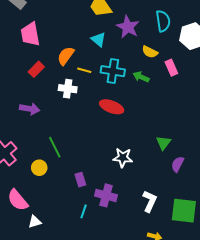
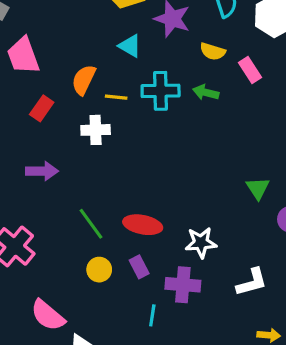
red ellipse: (112, 107) -> (143, 225), moved
white star: (123, 158) -> (201, 243), moved
yellow circle: (39, 168) -> (99, 270), moved
white L-shape: (150, 201) -> (252, 282), turned 60

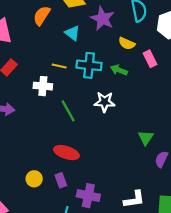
orange semicircle: (84, 80) -> (42, 16), moved
green line: (91, 224) -> (68, 111), moved
white star: (201, 243) -> (105, 102), moved

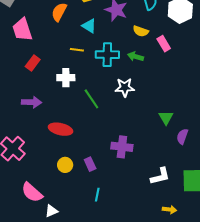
yellow line: (59, 66) -> (77, 50), moved
red ellipse: (66, 153) -> (61, 129), moved
purple cross: (88, 196) -> (122, 147), moved

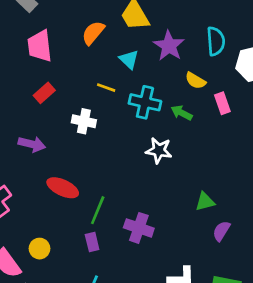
green line: (91, 99) -> (98, 210), moved, turned 45
green triangle: (166, 118) -> (205, 202), turned 35
yellow circle: (65, 165) -> (39, 249), moved

